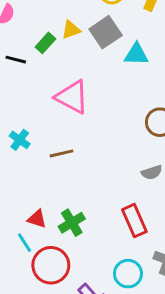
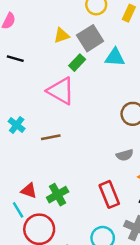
green rectangle: (45, 43) -> (77, 63), moved

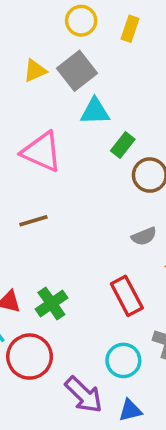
cyan triangle: (115, 57) -> (95, 111), moved
green rectangle: (77, 63) -> (123, 145), moved

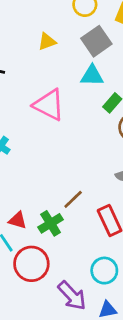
gray square: (77, 71) -> (96, 41), moved
brown line: (33, 221) -> (73, 199), moved, turned -30

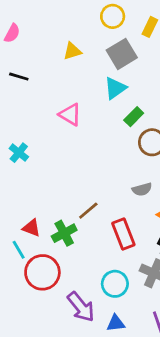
cyan triangle: (92, 76) -> (115, 88), turned -40
pink triangle: (49, 105) -> (70, 115), size x0.7

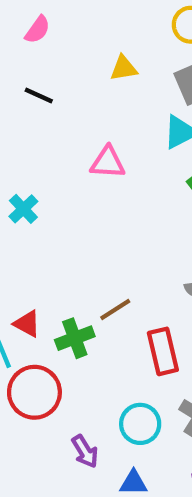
pink triangle: (70, 115) -> (108, 162), turned -35
purple arrow: (81, 307) -> (85, 451), size x0.7

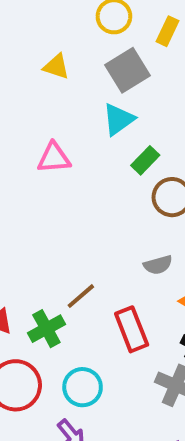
yellow triangle: (124, 68) -> (56, 67), turned 36
cyan circle: (140, 424) -> (83, 387), moved

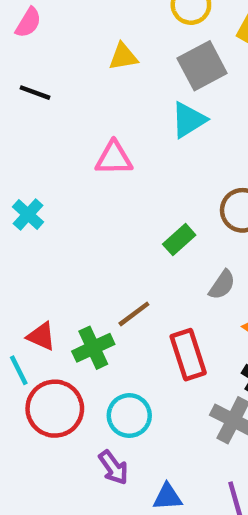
yellow triangle: (56, 67) -> (123, 57), turned -32
green rectangle: (145, 160) -> (179, 240), moved
gray semicircle: (158, 265) -> (222, 285), turned -44

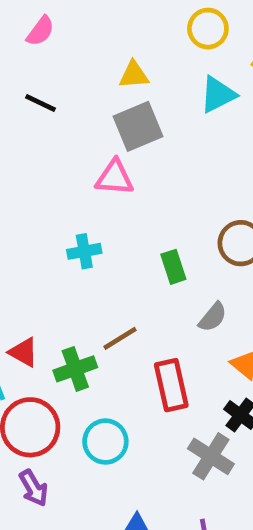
gray square: (202, 66) -> (138, 126), moved
cyan triangle: (188, 120) -> (218, 95), moved
cyan cross: (28, 214) -> (84, 251), moved, turned 32
green rectangle: (179, 240) -> (173, 267), turned -72
purple arrow: (113, 467) -> (34, 488), moved

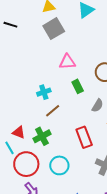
pink triangle: (115, 178) -> (67, 62), moved
cyan cross: (84, 251) -> (44, 92), moved
brown line: (120, 338) -> (53, 111), moved

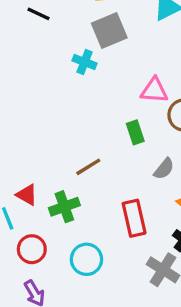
pink triangle: (67, 62) -> (154, 90), moved
cyan cross: (44, 92) -> (85, 62), moved, turned 32
red circle: (26, 164) -> (32, 249), size x0.7

